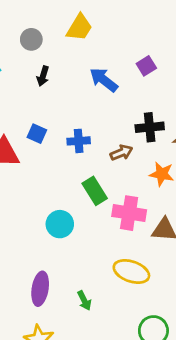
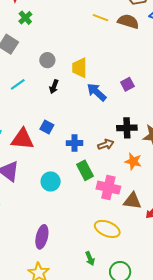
yellow trapezoid: (79, 27) -> (80, 68), moved, turned 145
blue cross: (79, 141) -> (75, 143), moved
cyan circle: (60, 224) -> (51, 181), moved
green arrow: (84, 301) -> (90, 258), moved

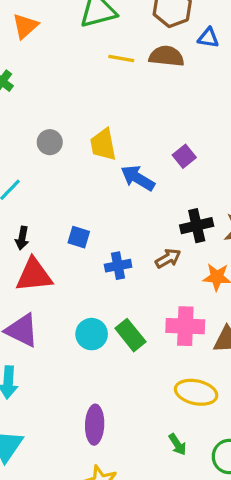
black arrow: (54, 87) -> (22, 238), moved
blue square: (47, 127) -> (79, 237), moved
green rectangle: (85, 170) -> (130, 335), moved

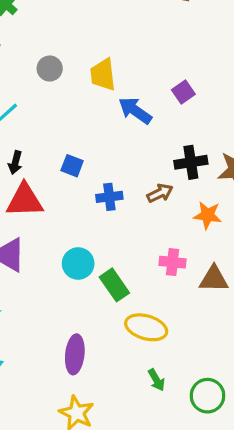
pink cross: (185, 326) -> (172, 262), size x0.7
green rectangle: (130, 335) -> (114, 285), moved
yellow ellipse: (196, 392) -> (146, 327), moved

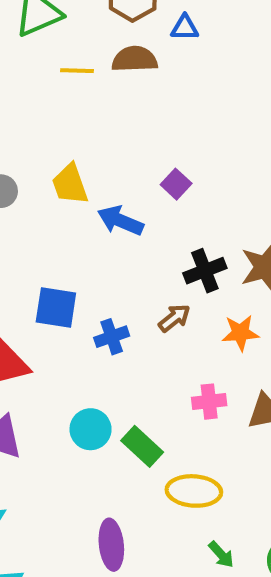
blue square: (72, 166) -> (56, 307), size x1.5

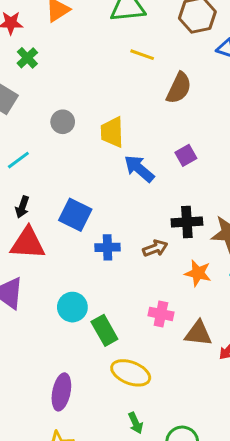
brown semicircle: (135, 59) -> (179, 88), moved, turned 100

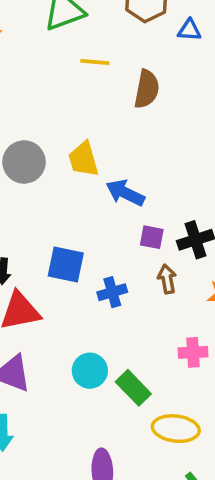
gray circle: (63, 122) -> (24, 162), size x1.5
purple square: (186, 155) -> (152, 237), moved, turned -35
brown arrow: (155, 248) -> (167, 279), turned -65

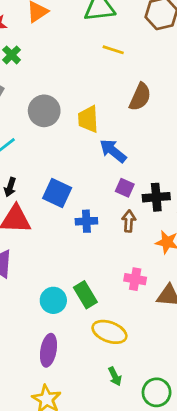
brown semicircle: (147, 89) -> (140, 97), moved
cyan circle: (90, 371) -> (53, 300), moved

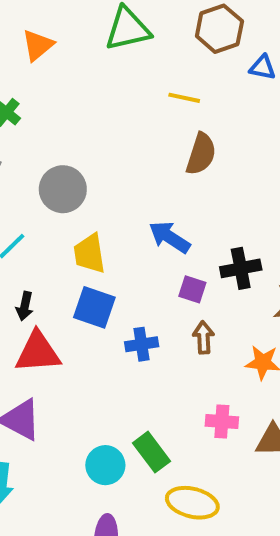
yellow line: (113, 50) -> (184, 98), moved
yellow trapezoid: (88, 119) -> (89, 254), moved
black cross: (156, 197) -> (241, 268), moved

